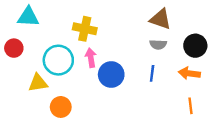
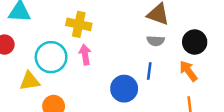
orange arrow: (189, 73) -> (188, 71), turned 45
blue circle: (111, 75) -> (124, 89), moved

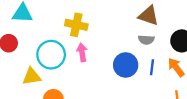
blue line: (149, 71) -> (152, 67), moved
blue circle: (124, 89) -> (126, 65), moved

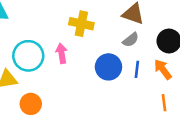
yellow cross: (76, 25) -> (81, 24), moved
gray semicircle: (146, 40) -> (131, 40), turned -42

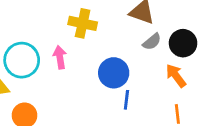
gray semicircle: (131, 40) -> (152, 42), moved
blue line: (137, 69) -> (126, 100), moved

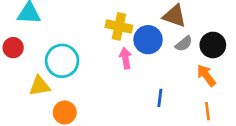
pink arrow: (60, 57) -> (126, 58), moved
blue circle: (114, 73) -> (148, 40), moved

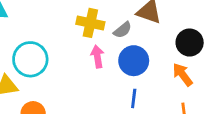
blue circle: (148, 40) -> (134, 61), moved
gray semicircle: (184, 44) -> (123, 30), moved

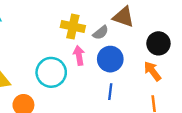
cyan circle: (30, 59) -> (51, 72), moved

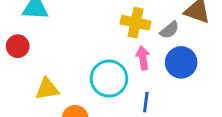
blue line: (110, 92) -> (146, 102), moved

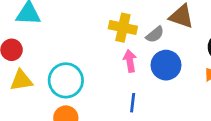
cyan circle: (109, 79) -> (66, 80), moved
yellow triangle: (47, 89) -> (21, 80), moved

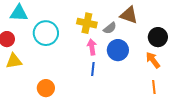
cyan circle: (66, 80) -> (46, 33), moved
blue line: (133, 103) -> (93, 69), moved

